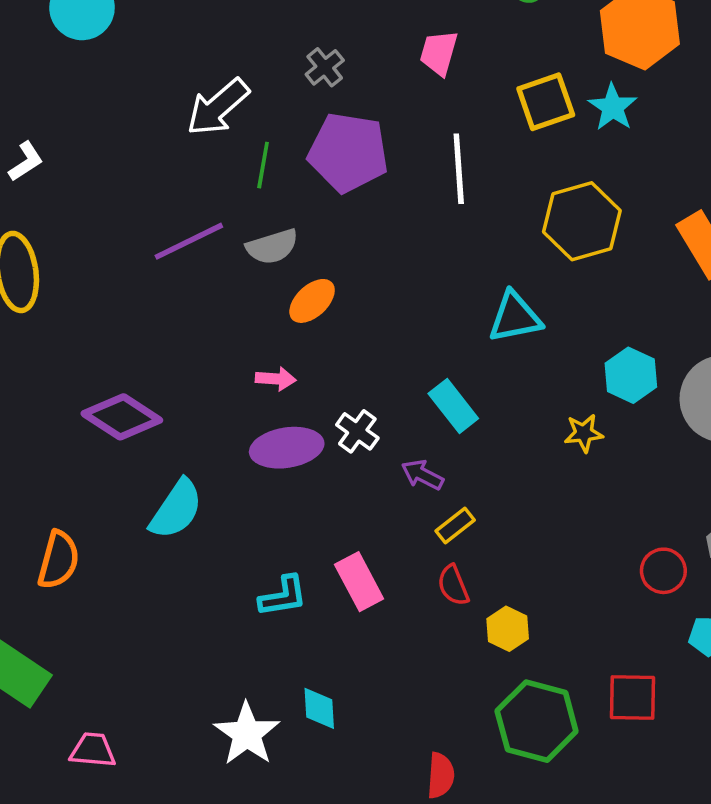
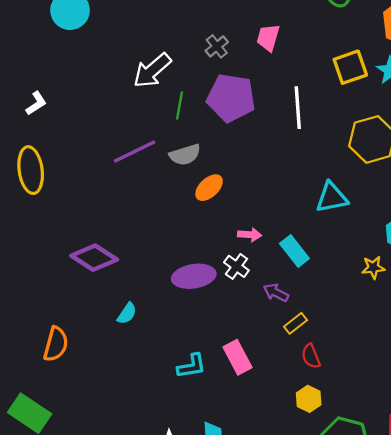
pink trapezoid: (439, 53) -> (268, 38), moved
pink arrow: (276, 379) -> (250, 235), moved
cyan semicircle: (176, 509) -> (127, 313), size x0.6
red semicircle: (453, 585) -> (311, 356), moved
yellow hexagon: (508, 629) -> (309, 399), moved

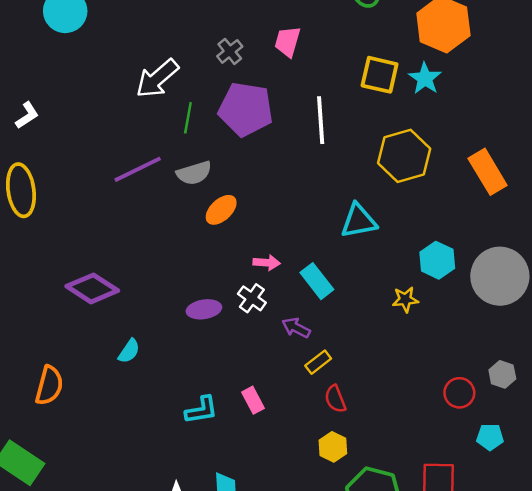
yellow square: (350, 67) -> (380, 75), turned 32
purple ellipse: (194, 276) -> (204, 309), size x0.7
pink rectangle: (238, 357) -> (253, 400), size x0.7

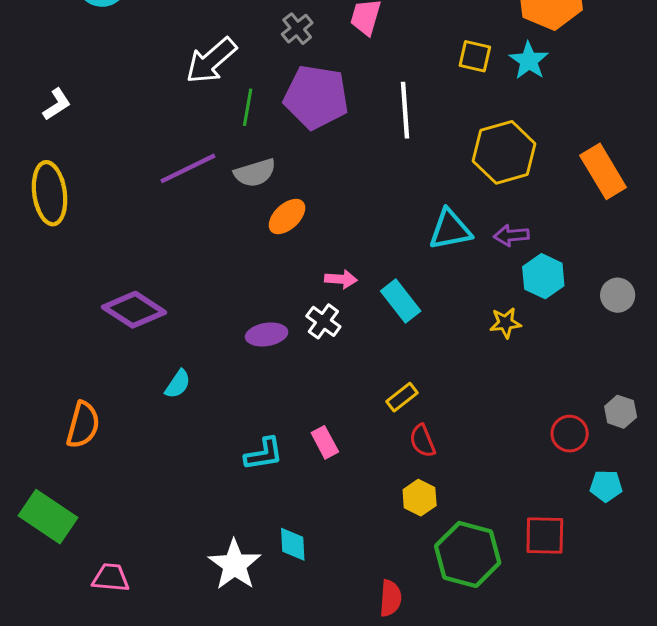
yellow square: (380, 75) -> (475, 56), size x0.7
gray circle: (500, 276) -> (618, 295), size x0.5
purple arrow: (296, 328) -> (511, 235), moved, turned -32

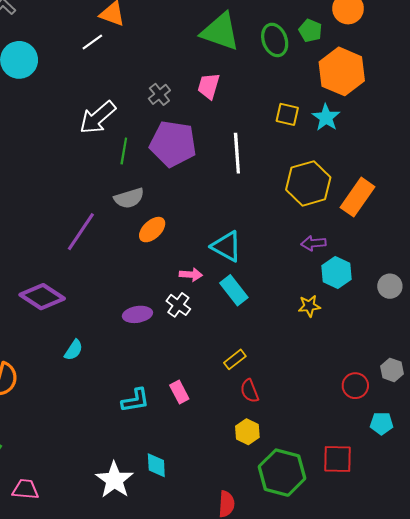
purple line: (188, 168) -> (81, 232), moved, turned -30
orange rectangle: (603, 171) -> (357, 197), moved, turned 66
cyan triangle: (450, 230) -> (226, 246), moved, turned 40

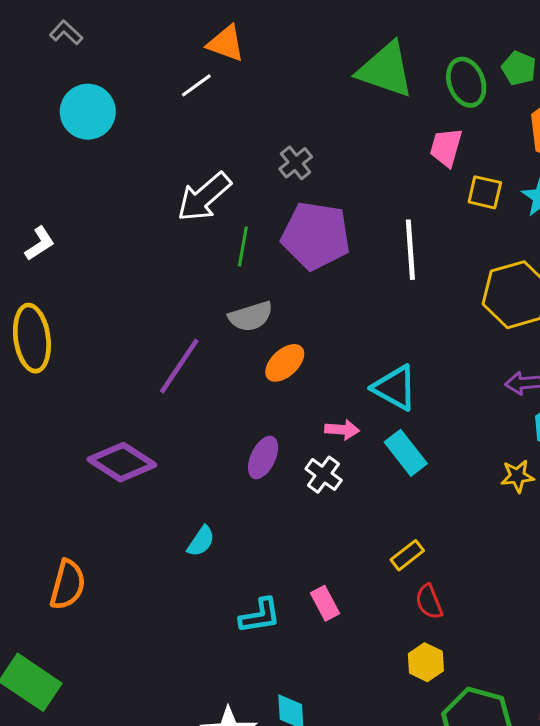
pink trapezoid: (209, 86) -> (446, 147), moved
purple ellipse: (137, 314) -> (263, 457), moved, turned -56
cyan semicircle: (74, 350) -> (201, 541), moved

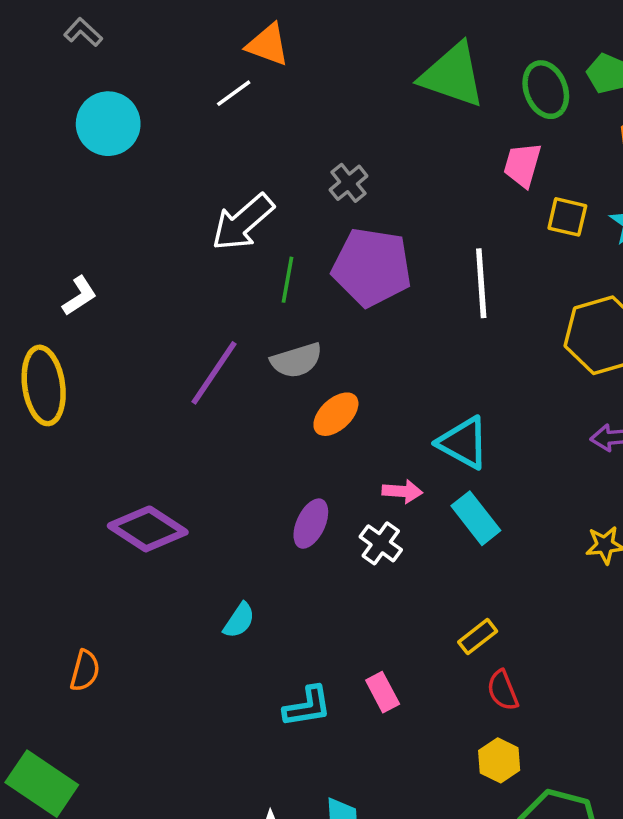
white L-shape: (40, 243) -> (80, 296), moved
purple line: (179, 366) -> (214, 373), moved
orange semicircle: (68, 585) -> (85, 671), size x0.7

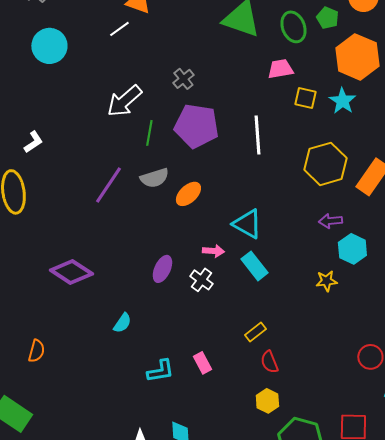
pink trapezoid: (522, 165) -> (280, 69), turned 64
orange ellipse: (336, 414) -> (188, 194), moved

